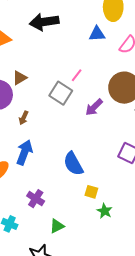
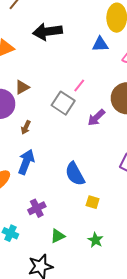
purple cross: (36, 199) -> (37, 208), turned 30
green star: (105, 211) -> (95, 240), moved

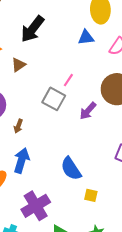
black arrow: (48, 32) -> (33, 29), turned -40
brown triangle: (22, 87) -> (18, 65), moved
purple cross: (37, 208) -> (36, 206), size x1.6

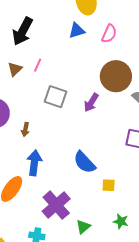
pink line: (68, 80) -> (38, 65), moved

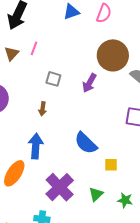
gray square: (56, 97) -> (53, 79), size x0.7
brown arrow: (25, 129) -> (43, 109), moved
green triangle: (83, 227) -> (96, 194), moved

